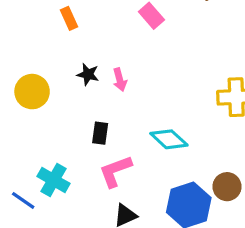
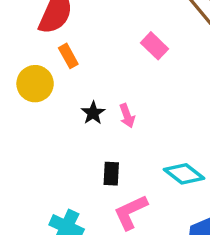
black star: (88, 74) -> (93, 113), turned 30
yellow circle: (32, 92) -> (35, 84), moved

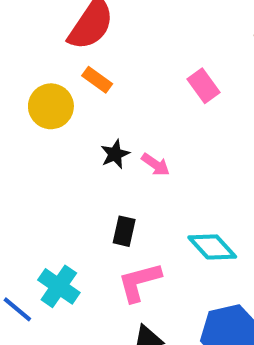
orange rectangle: (68, 56) -> (97, 80), turned -35
pink arrow: (127, 116) -> (155, 165), turned -45

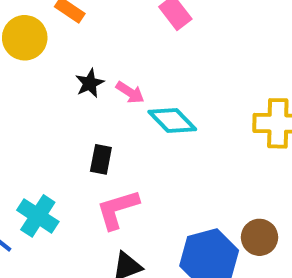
cyan diamond: (212, 247) -> (172, 121), moved

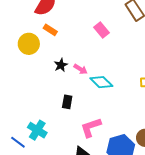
pink L-shape: (118, 209) -> (91, 127), moved

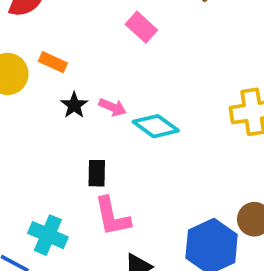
orange rectangle: (50, 30) -> (53, 62), moved
pink L-shape: (91, 127) -> (112, 217), moved, turned -75

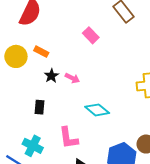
cyan diamond: (156, 126) -> (97, 110), moved
black rectangle: (97, 173) -> (39, 107), moved

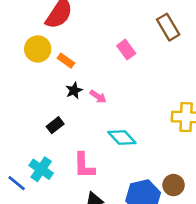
yellow circle: (16, 56) -> (38, 49), moved
black rectangle: (39, 107) -> (55, 125), turned 40

